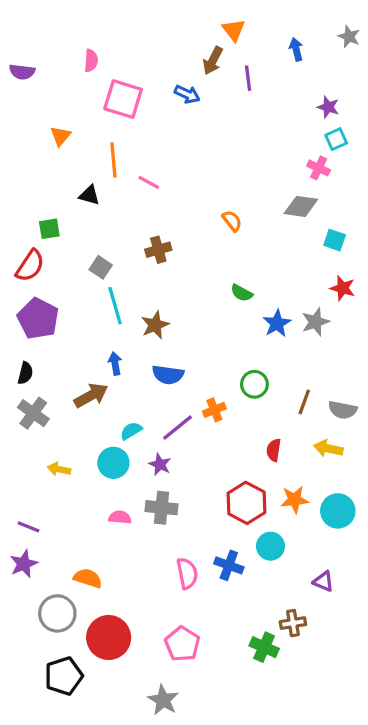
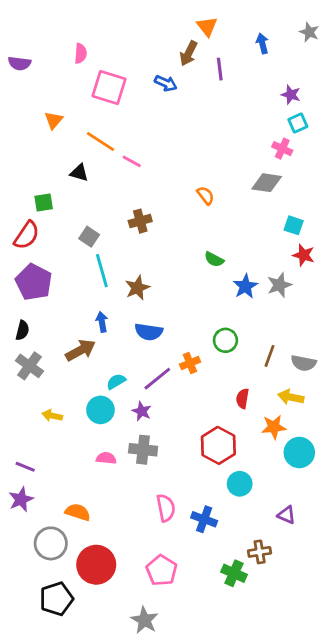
orange line: (113, 160) -> (100, 141), turned -52
cyan square: (335, 240) -> (294, 225), moved
orange star: (295, 500) -> (274, 427), moved
blue cross: (229, 565) -> (204, 519), moved

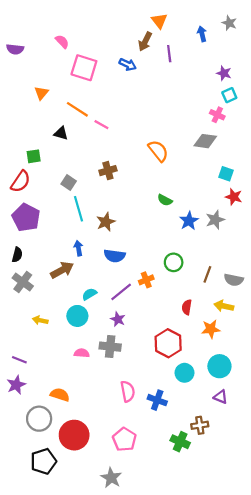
gray star: (309, 32) -> (229, 23), moved
pink semicircle: (81, 53) -> (62, 42), turned -48
orange semicircle: (206, 195) -> (158, 151), size x1.5
purple star: (142, 411) -> (118, 319), moved
cyan circle: (299, 453) -> (219, 366), moved

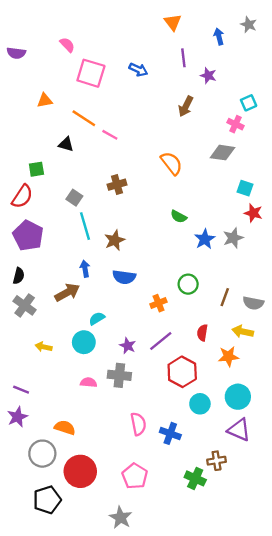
brown arrow: (145, 42) -> (186, 106), moved
purple star: (224, 73) -> (208, 76), moved
orange triangle: (41, 93) -> (45, 100), turned 40
purple line: (121, 292) -> (161, 341), moved
purple triangle: (221, 397) -> (239, 430), size x1.5

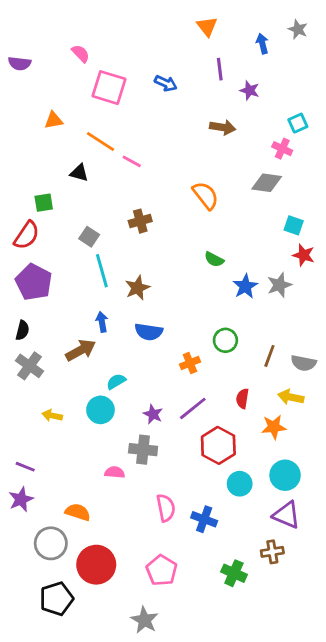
brown arrow: (186, 106) -> (223, 127), turned -108
pink semicircle: (89, 382) -> (115, 472), moved
brown cross: (217, 461) -> (272, 552), moved

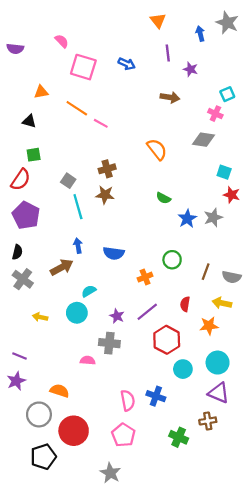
gray star: (298, 29) -> (227, 23), size x1.5
black triangle: (79, 173) -> (29, 121), moved
brown star: (137, 288) -> (105, 195), moved, turned 30
pink semicircle: (166, 508) -> (128, 400), moved

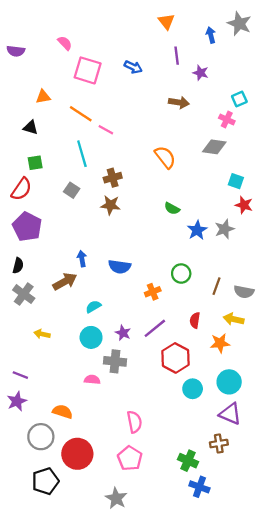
cyan line: (78, 207) -> (82, 154), moved
cyan circle: (77, 313) -> (91, 337), moved
blue cross: (156, 396) -> (199, 487), moved

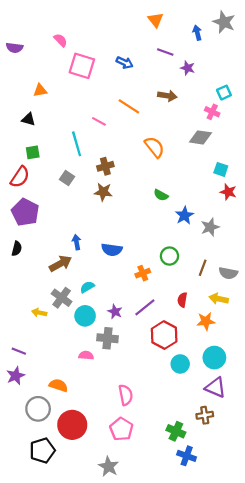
purple line: (177, 56) -> (165, 52), turned -63
orange line: (81, 114) -> (129, 106), moved
gray star: (225, 229) -> (210, 227), moved
gray cross: (24, 294) -> (62, 298), moved

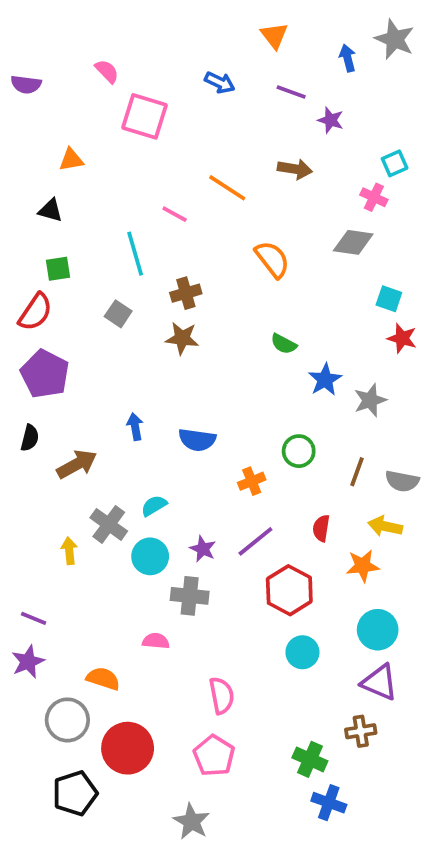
blue arrow: (125, 63) -> (220, 83), moved
brown arrow: (60, 264) -> (77, 464), moved
yellow arrow: (39, 313) -> (69, 551), turned 72
pink semicircle: (86, 355) -> (156, 641), moved
cyan circle: (180, 364) -> (302, 652), moved

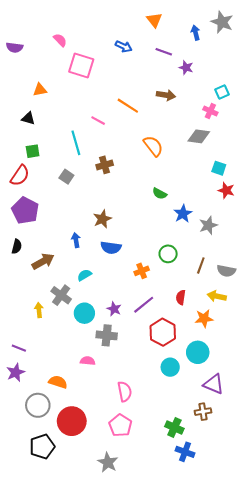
brown star: (182, 338) -> (102, 219), moved, turned -30
cyan semicircle: (154, 506) -> (84, 275), moved
cyan circle: (378, 630) -> (198, 352), moved

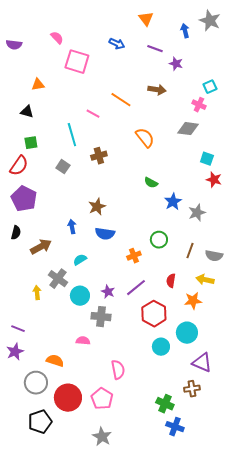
pink pentagon: (120, 425) -> (102, 399), moved

